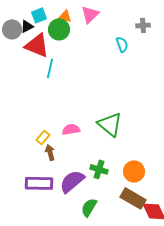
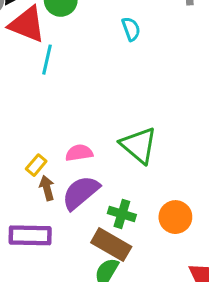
cyan semicircle: (122, 44) -> (131, 29), moved
purple semicircle: (72, 181) -> (81, 193), moved
brown rectangle: (133, 198) -> (111, 245), moved

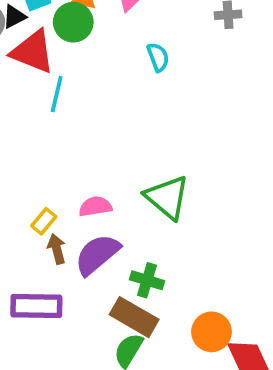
orange circle: (175, 217) -> (212, 332), moved

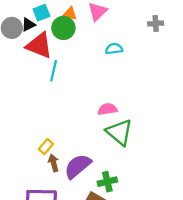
cyan semicircle: (158, 57) -> (114, 49), turned -77
pink semicircle: (95, 206) -> (107, 109), moved
green cross: (147, 280) -> (107, 182), turned -30

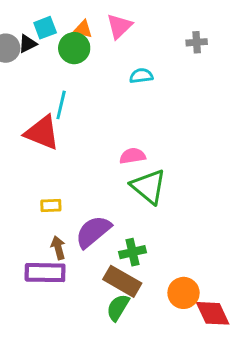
red triangle: (39, 45) -> (42, 133), moved
yellow rectangle: (46, 147) -> (51, 205), turned 48
brown arrow: (54, 163) -> (58, 248), moved

